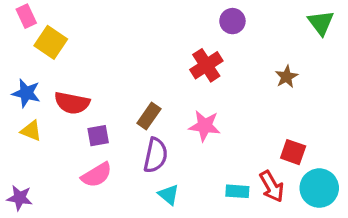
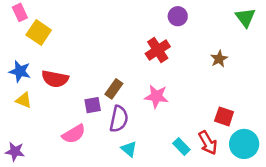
purple square: (98, 136) -> (93, 105), moved
cyan rectangle: (237, 191) -> (181, 146), turned 42

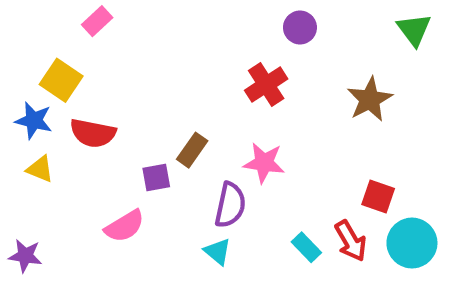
pink rectangle: (20, 12) -> (97, 21), moved, turned 72
yellow square: (39, 33) -> (61, 80), moved
brown star: (219, 59) -> (370, 99), size x1.5
purple semicircle: (119, 119) -> (230, 205), moved

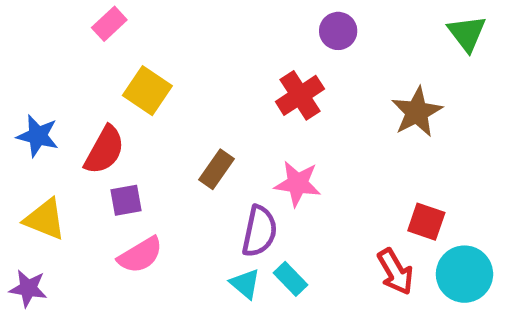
yellow square: (61, 80) -> (147, 91), moved
red semicircle: (93, 133) -> (105, 150), turned -72
yellow triangle: (40, 169) -> (45, 219), moved, size x1.4
purple square: (156, 178) -> (126, 200), moved
cyan rectangle: (306, 247) -> (290, 279), moved

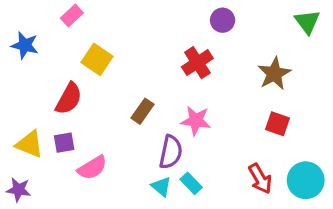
blue star: (38, 136) -> (25, 45), moved
purple square: (126, 200) -> (64, 143), moved
red square: (426, 222) -> (277, 124), moved

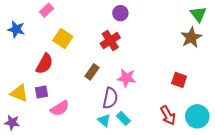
purple circle: (223, 20) -> (120, 13), moved
red cross: (197, 63) -> (110, 40), moved
brown star: (274, 74) -> (191, 37), moved

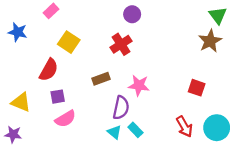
brown rectangle: (92, 72) -> (101, 79), turned 35
purple square: (41, 92) -> (58, 97), moved

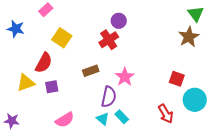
purple circle: (132, 14) -> (119, 21), moved
pink star: (139, 85) -> (125, 77), turned 30
yellow triangle: (21, 102) -> (26, 83), moved, turned -42
pink semicircle: (65, 119) -> (65, 120), moved
cyan circle: (217, 128) -> (195, 100), moved

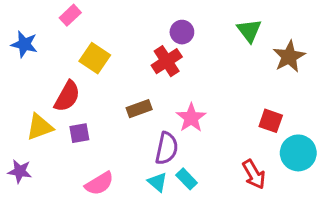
green triangle: (196, 14) -> (249, 31), moved
purple star: (12, 121) -> (20, 171), moved

